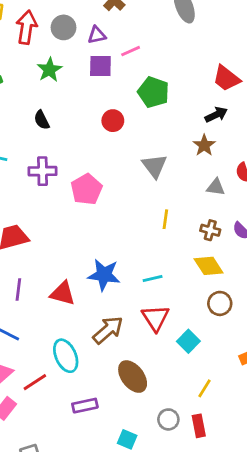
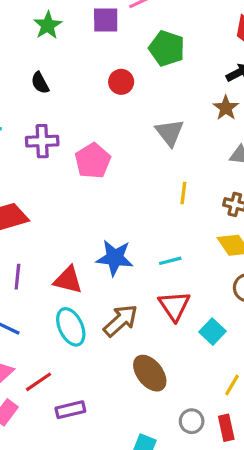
cyan ellipse: (66, 356) -> (71, 327), moved
purple rectangle: (85, 406) -> (70, 410), moved

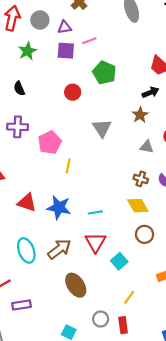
yellow line: (183, 193) -> (68, 166), moved
red triangle: (68, 280) -> (27, 202), moved

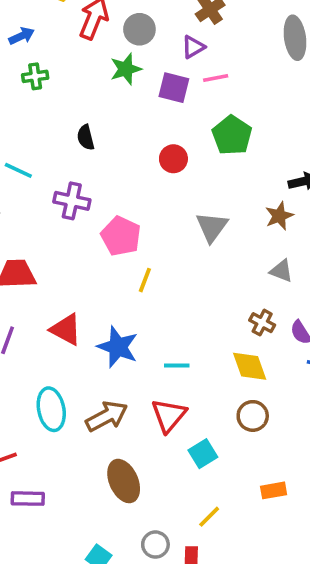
purple triangle: (64, 27) -> (193, 47), moved, turned -32
green star: (27, 51) -> (126, 69), moved
pink pentagon: (50, 143) -> (121, 236), turned -30

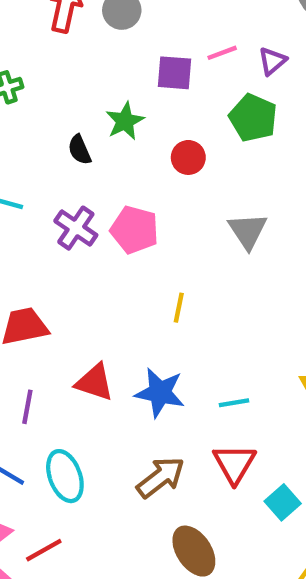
purple triangle: (193, 47) -> (272, 61), moved
green star: (126, 69) -> (125, 121), moved
purple cross: (72, 201) -> (76, 228), turned 32
pink pentagon: (121, 236) -> (135, 230), moved
cyan ellipse: (51, 409) -> (65, 476), moved

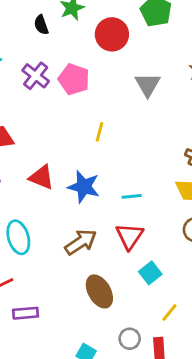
red circle: (188, 157) -> (112, 34), size x1.5
cyan square: (283, 502) -> (150, 273), moved

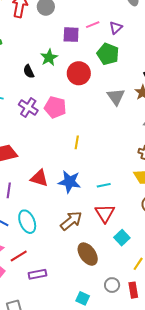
gray triangle: (148, 85) -> (116, 97), moved

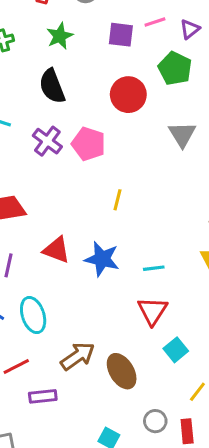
green star: (49, 58) -> (60, 36), moved
black semicircle: (29, 71) -> (52, 86), size x1.6
brown arrow: (71, 221) -> (78, 356), moved

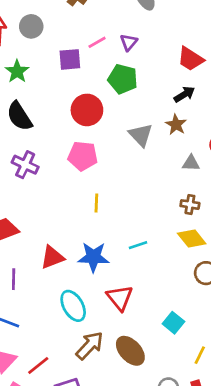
pink pentagon: (89, 144) -> (83, 156), moved
red triangle: (56, 250) -> (52, 257), turned -30
cyan line: (154, 268) -> (138, 245), moved
red triangle: (152, 311) -> (120, 298), moved
cyan ellipse: (33, 315) -> (73, 306), moved

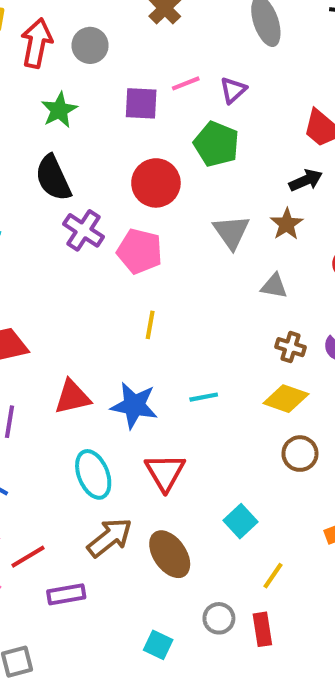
gray triangle: (191, 163) -> (274, 286), moved
purple cross: (25, 165) -> (84, 230), moved
yellow diamond: (192, 239) -> (286, 399), turned -40

